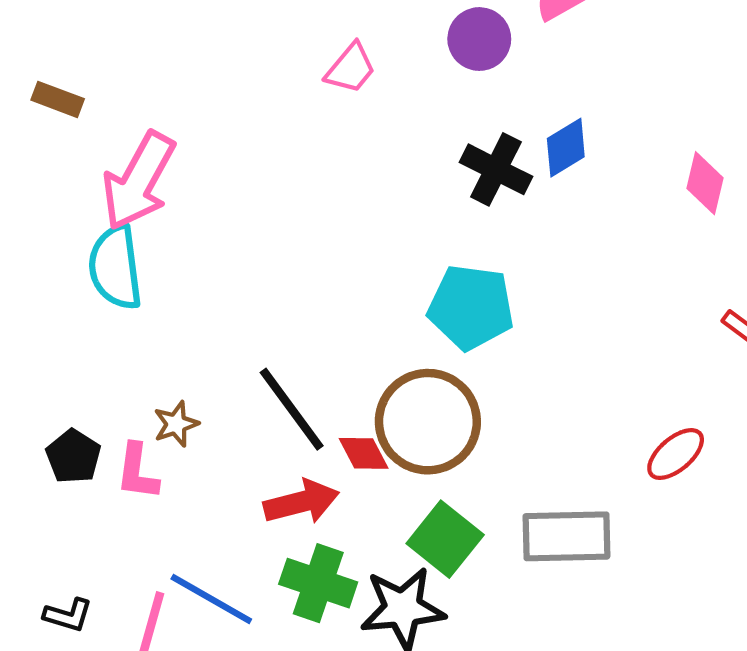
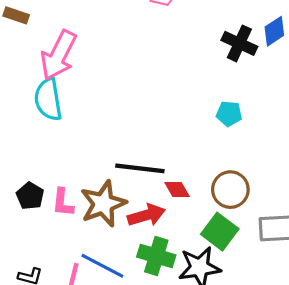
cyan pentagon: (471, 307) -> (229, 114), size x0.6
black line: (292, 409) -> (140, 168), turned -45
brown circle: (428, 422) -> (230, 190), moved, size x0.7
brown star: (176, 424) -> (103, 204), moved, size x2.0

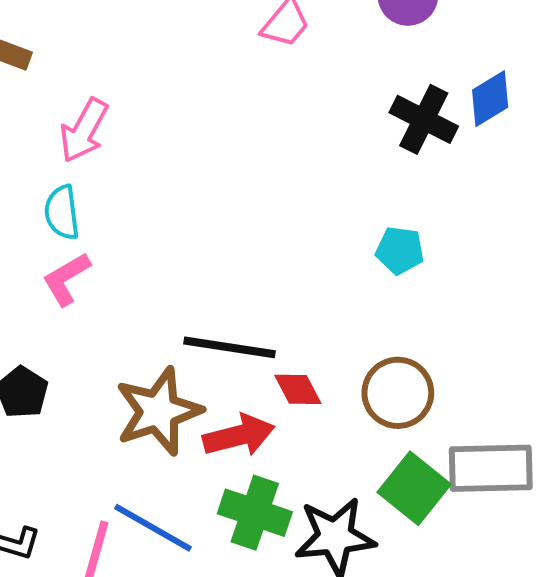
pink arrow: (58, 55) -> (84, 130), size x0.7
cyan semicircle: (48, 99) -> (62, 212), size x0.7
pink L-shape: (63, 203) -> (66, 279), moved, turned 52
green square: (220, 232) -> (414, 488), moved

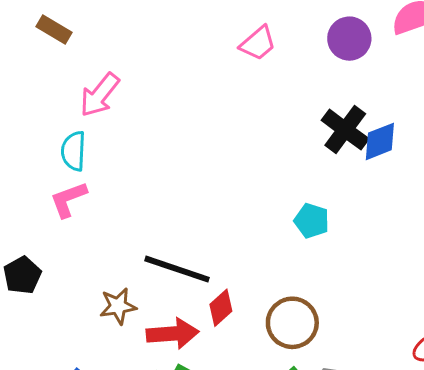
blue diamond: (490, 99) -> (380, 141), moved
red diamond: (298, 389) -> (221, 308), turned 66
brown star: (159, 411) -> (118, 306), size x0.6

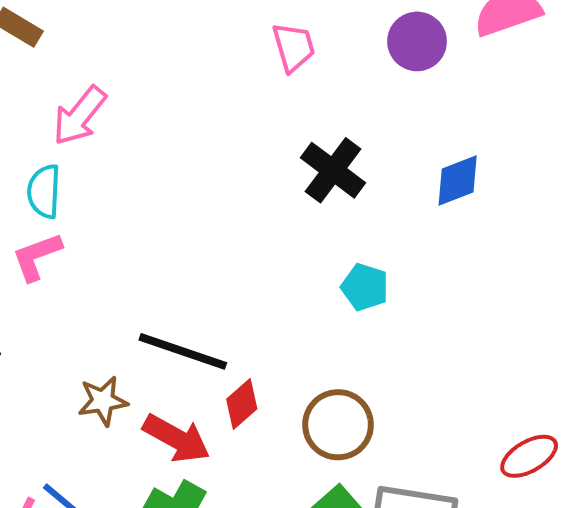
pink trapezoid: (258, 43) -> (294, 47), turned -66
black cross: (345, 130) -> (333, 170), moved
red arrow: (173, 334) -> (176, 438), turned 33

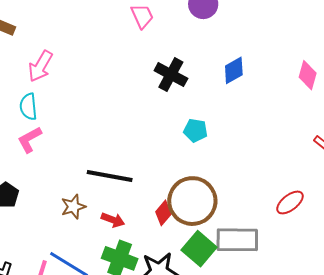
red diamond: (242, 404) -> (163, 213), moved
brown circle: (338, 425) -> (192, 201), size x1.4
red arrow: (176, 438) -> (113, 220), size x0.7

